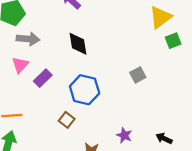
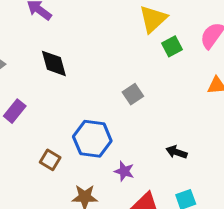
blue hexagon: (85, 90) -> (92, 139), moved
black arrow: (164, 138) -> (177, 152), moved

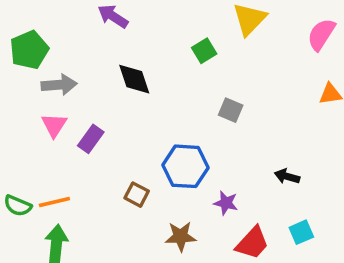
green square: (172, 46) -> (204, 51), moved
gray square: (133, 94) -> (231, 110), turned -30

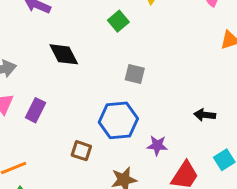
gray square: (231, 110) -> (135, 74), moved

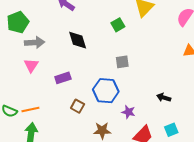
gray square: (135, 74) -> (122, 62), turned -32
purple rectangle: (35, 110) -> (63, 78), moved, turned 35

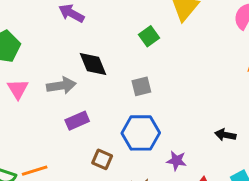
gray arrow: (35, 42) -> (61, 86), moved
gray square: (122, 62) -> (141, 86), moved
pink triangle: (31, 65) -> (18, 89), moved

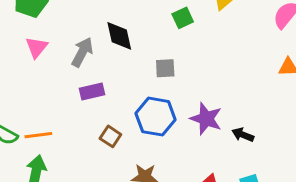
gray arrow: (61, 86) -> (82, 52), turned -64
purple star: (176, 161) -> (206, 119), moved, size x1.5

